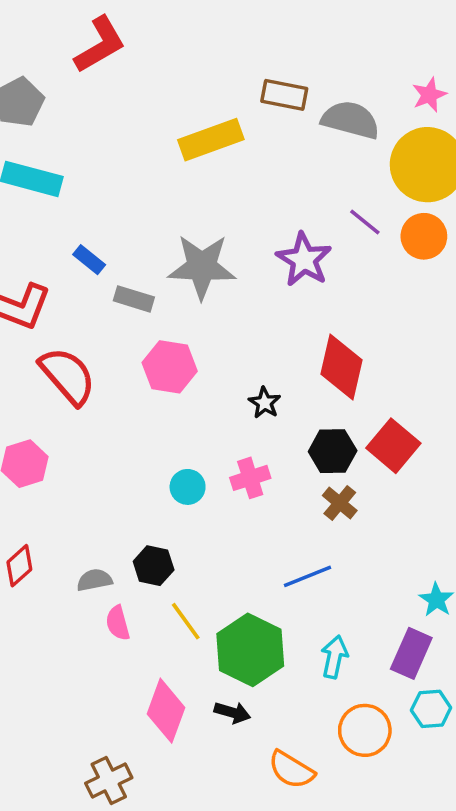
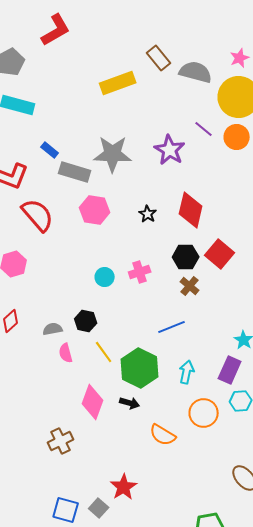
brown rectangle: (284, 95) -> (159, 58), turned 40
gray rectangle: (134, 299) -> (75, 172), size x1.4
black star: (265, 403) -> (148, 214), moved

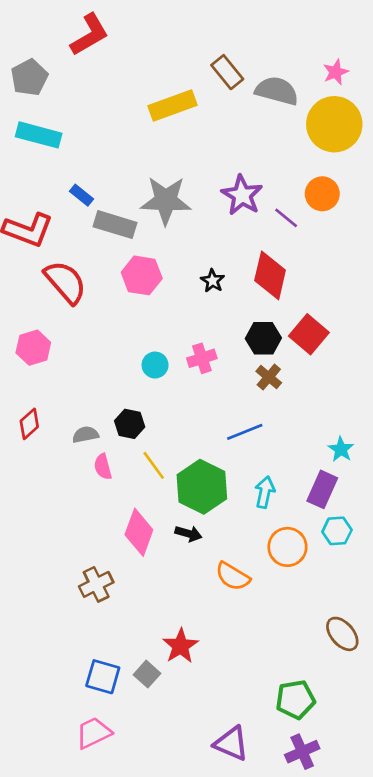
purple line: (204, 129) -> (286, 218), moved
orange circle: (237, 137) -> (322, 194), moved

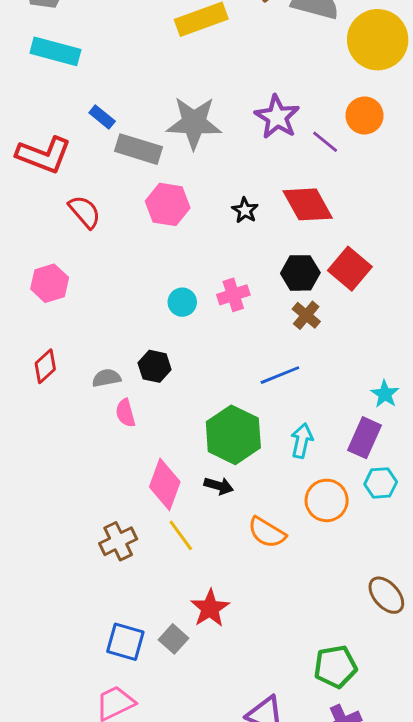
red diamond: (270, 275) -> (308, 204), turned -42
red semicircle: (65, 282) -> (85, 212), size x0.7
yellow line: (154, 465) -> (181, 535), moved

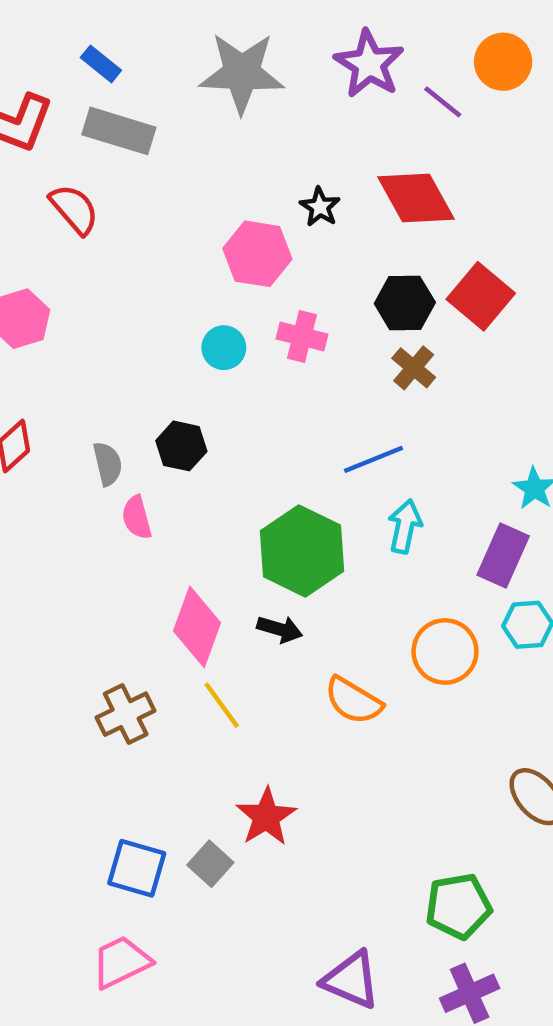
gray rectangle: (139, 149) -> (119, 131), moved
pink hexagon: (168, 204) -> (257, 254), moved
pink cross: (233, 295) -> (302, 336), turned 32
gray semicircle: (106, 378) -> (108, 464), turned 88
cyan arrow: (302, 441) -> (405, 526), moved

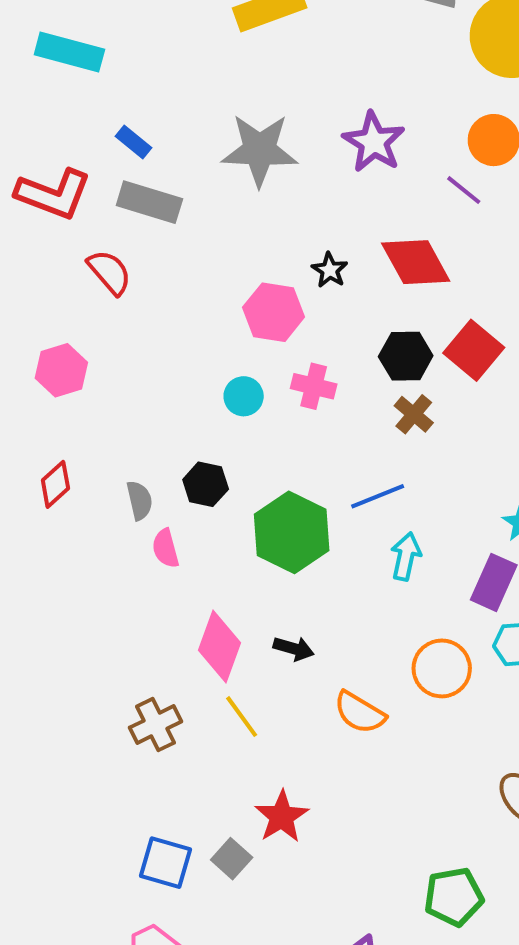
purple line: (443, 102) -> (464, 190), moved
green hexagon: (302, 551) -> (292, 532), moved

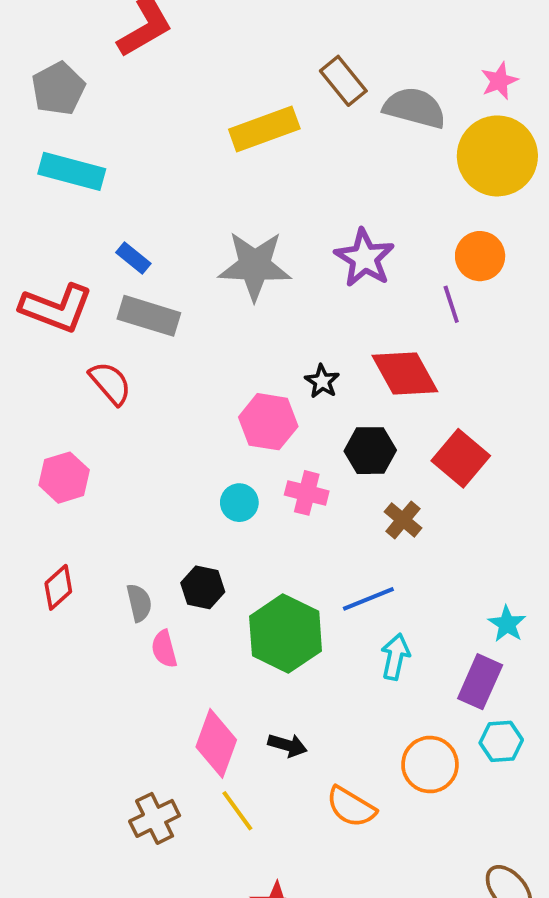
purple line: (464, 190) -> (451, 304), turned 33
black hexagon: (406, 356) -> (370, 451), moved

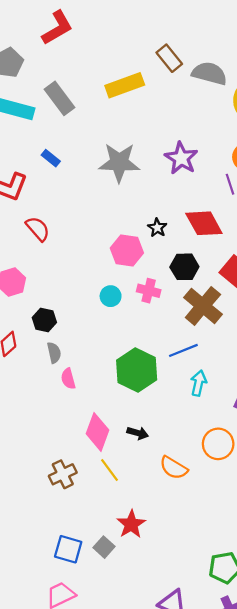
gray rectangle: (149, 316) -> (59, 98), moved, turned 36
brown cross: (403, 520) -> (203, 306), size x1.8
black hexagon: (203, 587) -> (44, 320), moved

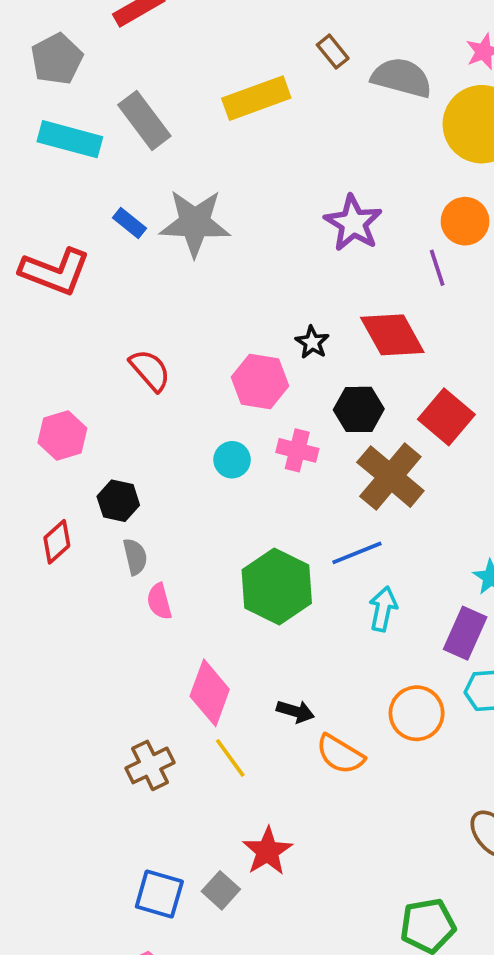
brown rectangle: (169, 58) -> (333, 52), size x0.7
gray star: (119, 162) -> (195, 223), moved
red semicircle: (38, 229) -> (150, 370), moved
black arrow: (138, 433) -> (295, 711), moved

